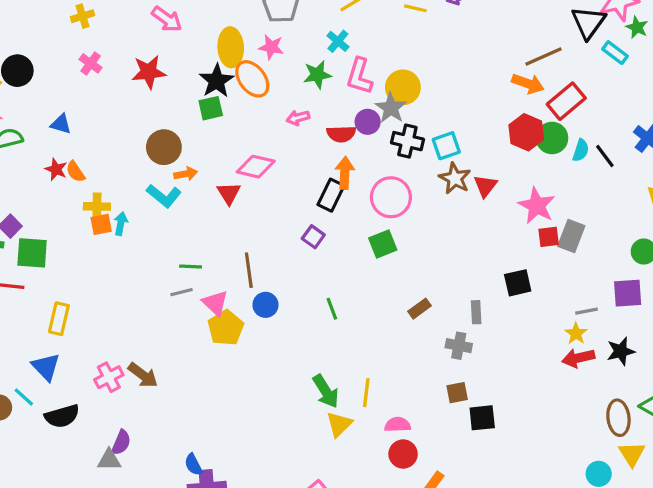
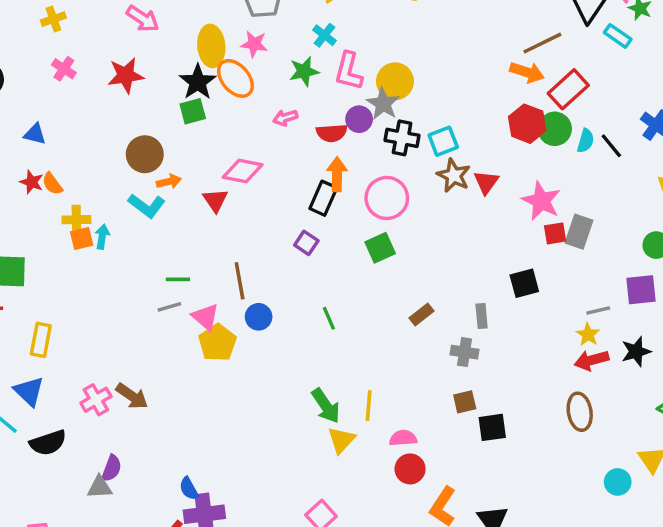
brown ellipse: (618, 418) -> (580, 412), moved

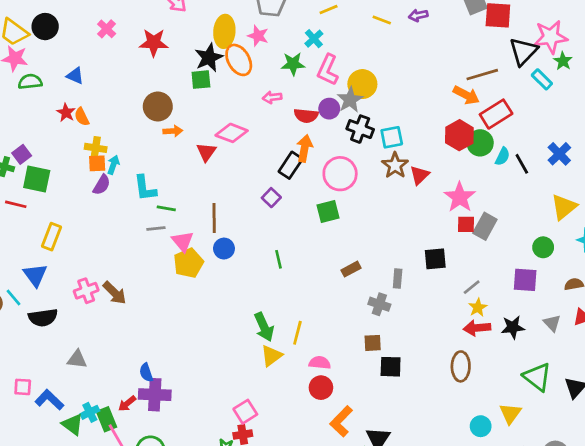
cyan L-shape: (147, 206) -> (145, 188), moved, turned 36
gray line: (598, 310) -> (472, 287), moved, turned -36
purple semicircle: (112, 468) -> (102, 185), moved

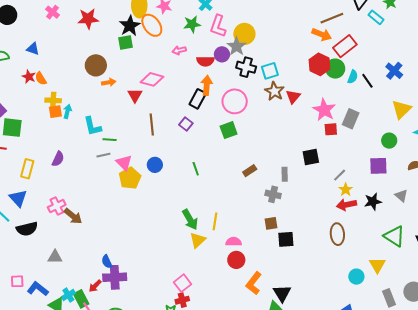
purple semicircle: (102, 185) -> (58, 159), moved
brown line: (214, 218) -> (152, 125), moved
gray rectangle: (485, 226) -> (351, 119), moved
brown arrow: (115, 293) -> (73, 216), moved

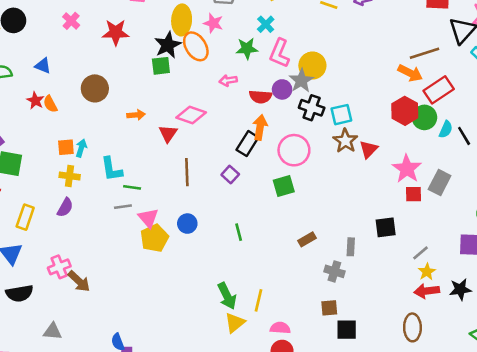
brown circle: (96, 65) -> (95, 88), moved
yellow cross: (53, 100) -> (70, 176), moved

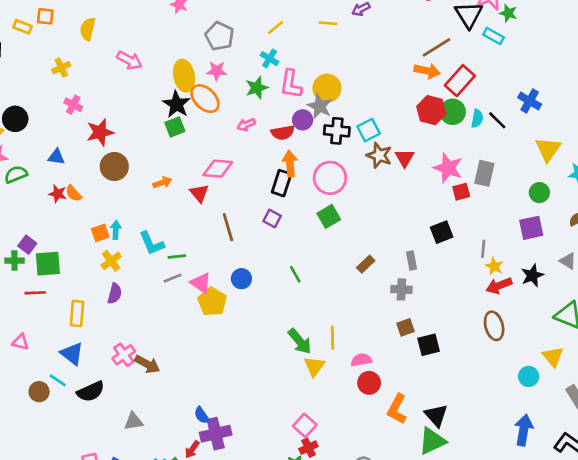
red star: (116, 32) -> (100, 132), moved
yellow cross: (70, 176) -> (111, 261), turned -30
gray line: (421, 253) -> (483, 249), turned -30

